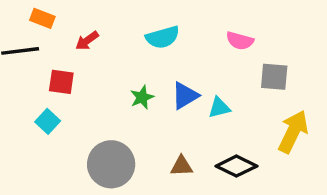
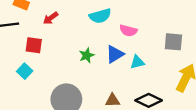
pink semicircle: (240, 41) -> (128, 31), moved

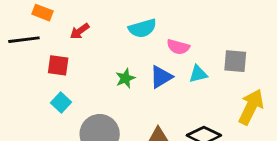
cyan triangle: (137, 62) -> (198, 74), moved
cyan square: (25, 71) -> (61, 103), moved

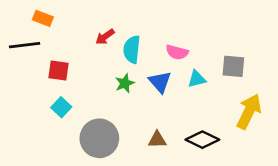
cyan semicircle: (142, 28) -> (132, 49), moved, turned 112
red arrow: (80, 31) -> (105, 37), moved
blue triangle: (161, 77) -> (160, 82), turned -40

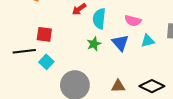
black line: (25, 45) -> (24, 51), moved

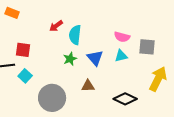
pink semicircle: (133, 21) -> (122, 37), moved
brown triangle: (118, 86) -> (88, 86), moved

